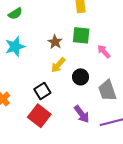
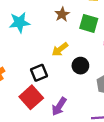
brown star: (55, 42) -> (62, 14), moved
purple arrow: (82, 114) -> (59, 107), moved, turned 60

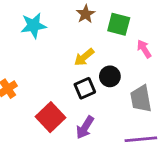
black square: (39, 73) -> (85, 88), moved

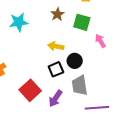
yellow arrow: (84, 57) -> (56, 46), turned 49
gray trapezoid: (141, 99) -> (80, 85), moved

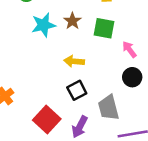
cyan star: (19, 22) -> (43, 25), moved
black circle: (75, 61) -> (132, 77), moved

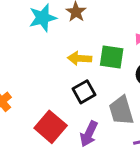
green square: (104, 28) -> (112, 57), moved

